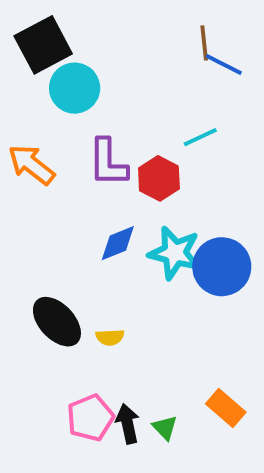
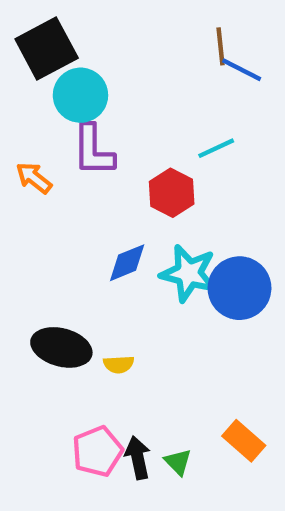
purple L-shape: (108, 163) -> (93, 150), moved
orange arrow: (31, 165) -> (34, 178), size x0.7
black ellipse: (57, 322) -> (61, 347), turned -32

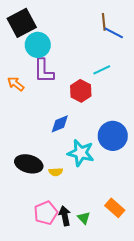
cyan star: (189, 273) -> (81, 153), moved

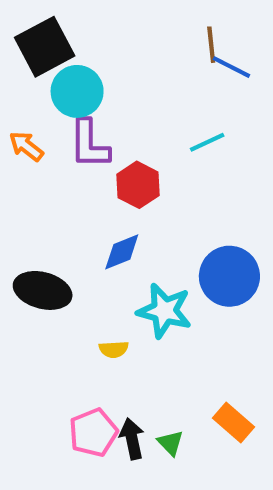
orange arrow: (16, 84) -> (26, 146), moved
red hexagon: (81, 91) -> (138, 185), moved
black ellipse: (29, 164) -> (43, 290), moved

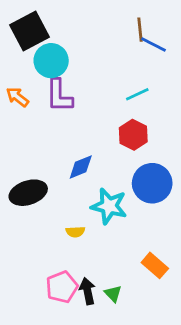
red hexagon: (138, 185) -> (133, 135), moved
black ellipse: (43, 290) -> (28, 193), turned -33
orange rectangle: (233, 422) -> (155, 265), moved

